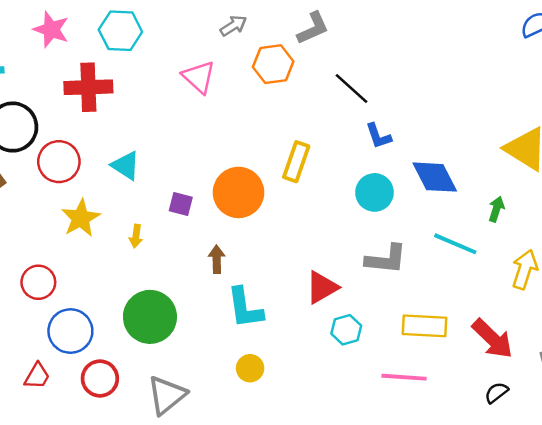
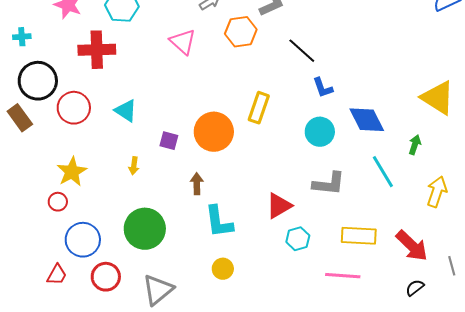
yellow star: (81, 218) -> (72, 172), moved
cyan line: (455, 244) -> (383, 172), turned 36
red circle: (38, 282) -> (58, 202), size x0.7

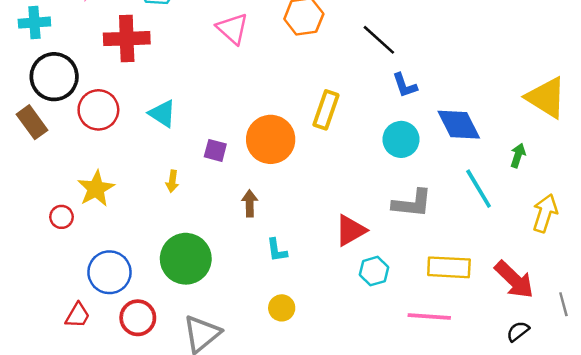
cyan cross: (22, 37) -> (34, 23), size x1.4
red circle: (58, 202) -> (62, 217), moved
cyan L-shape: (219, 222) -> (277, 250), size x0.6

